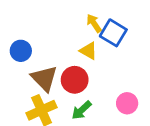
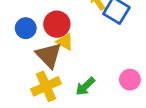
yellow triangle: (88, 51) -> (65, 42), moved
red circle: (75, 80) -> (57, 24), moved

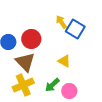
yellow triangle: (65, 42) -> (64, 61), moved
pink circle: (130, 80) -> (69, 91), moved

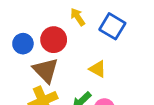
yellow arrow: (61, 22) -> (78, 17), moved

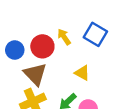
yellow arrow: (78, 17) -> (64, 37), moved

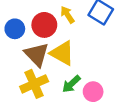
yellow triangle: (82, 73) -> (62, 53), moved, size x1.5

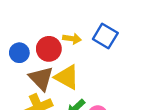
yellow arrow: (67, 15) -> (72, 39), turned 132

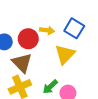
yellow triangle: (67, 77) -> (65, 54), moved, turned 45

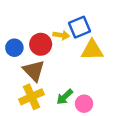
blue square: (74, 28) -> (79, 27), moved, turned 36
yellow triangle: (65, 54) -> (92, 50), moved, turned 45

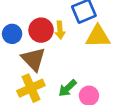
yellow arrow: (61, 35) -> (60, 30), moved, turned 77

